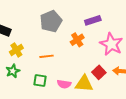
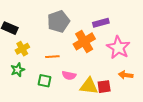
orange cross: (77, 40) -> (84, 41), size x1.5
red square: (99, 72) -> (104, 87), moved, turned 32
pink semicircle: (64, 84) -> (69, 75), moved

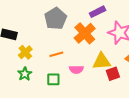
yellow triangle: (89, 86) -> (102, 61), moved

